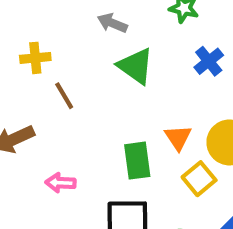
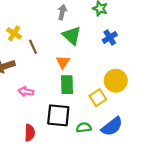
gray arrow: (112, 23) -> (62, 12), turned 72
yellow cross: (35, 58) -> (14, 33), moved, turned 32
orange triangle: (178, 138) -> (63, 62), moved

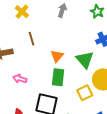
yellow cross: (14, 33) -> (22, 12), moved
green triangle: (72, 36) -> (85, 60), moved

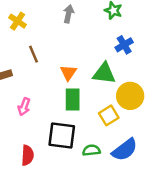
green triangle: (85, 60) -> (104, 73), turned -36
pink arrow: (20, 79) -> (24, 107), turned -80

